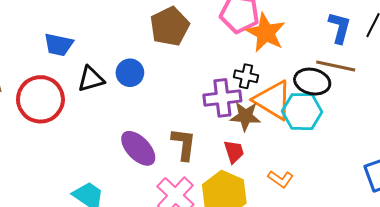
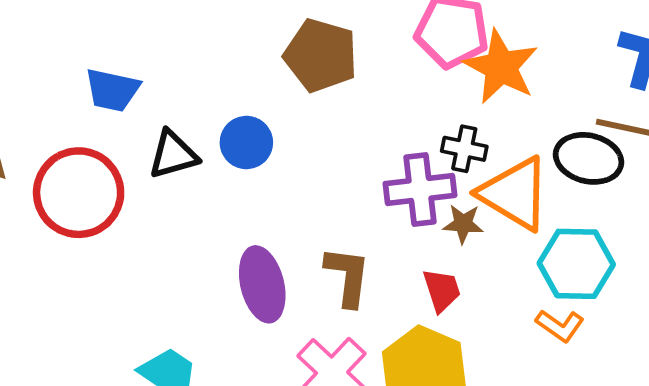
brown pentagon: (170, 26) -> (321, 55), turned -30
cyan hexagon: (302, 112) -> (576, 264), moved
brown star: (245, 116) -> (463, 224), size x0.7
purple ellipse: (138, 148) -> (262, 284), turned 30
orange L-shape: (281, 179) -> (560, 326), moved

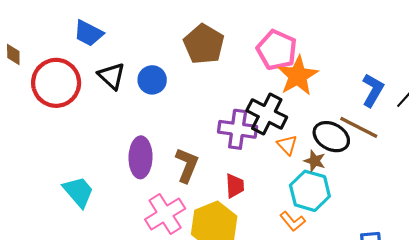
black cross: (464, 149) -> (267, 114), size x1.6
black triangle: (173, 155) -> (112, 76), turned 44
orange triangle: (515, 194) -> (287, 145), size x0.5
brown star: (463, 224) -> (315, 161), moved

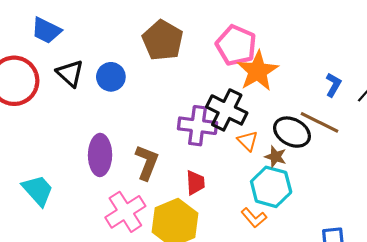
blue L-shape: (373, 90) -> (333, 85), size x0.7

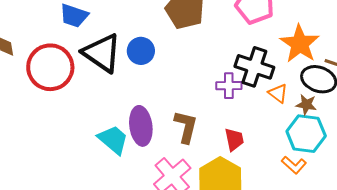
orange star: (258, 71) -> (300, 44), moved
black triangle: (70, 73) -> (102, 53), size x1.5
purple cross: (197, 126) -> (229, 86), size x0.7
cyan trapezoid: (38, 190) -> (113, 140), moved

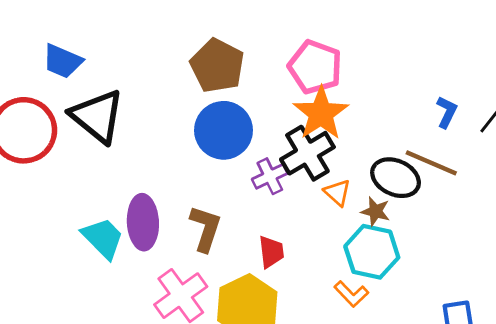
orange star: (300, 44) -> (321, 113), moved
blue circle: (141, 51) -> (224, 130), moved, size x1.5
black cross: (254, 67) -> (307, 153), turned 36
purple cross: (229, 86) -> (270, 176), turned -30

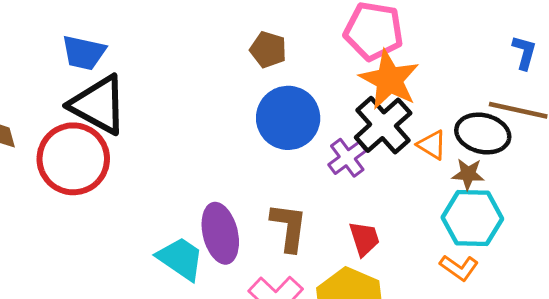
blue trapezoid: (63, 61) -> (84, 53), moved
brown pentagon: (217, 66) -> (268, 50), size x0.6
black triangle: (97, 116) -> (98, 105), moved
orange triangle: (337, 193) -> (432, 145), moved

